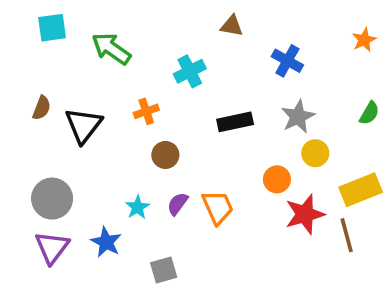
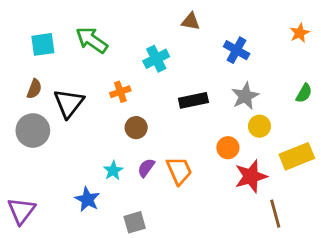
cyan square: (52, 28) -> (43, 44), moved
gray circle: (52, 199) -> (33, 130), moved
brown line: (347, 235) -> (275, 214), moved
purple triangle: (52, 247) -> (21, 211), moved

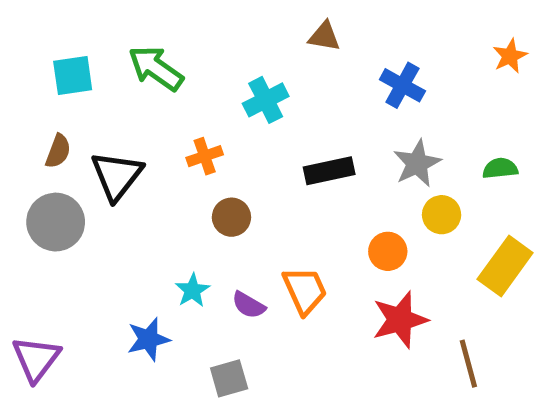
green semicircle: (304, 93) -> (500, 168), moved, turned -126
yellow rectangle: (297, 156) -> (505, 266), turned -32
purple semicircle: (146, 168) -> (249, 305), moved, turned -96
red star: (251, 176) -> (400, 320), moved
blue star: (87, 199) -> (148, 339), turned 30

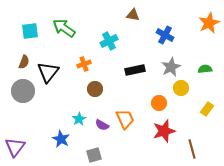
orange star: (510, 56) -> (209, 23), size x1.5
yellow rectangle: (505, 266) -> (207, 109), size x0.6
blue star: (148, 339) -> (61, 139), turned -30

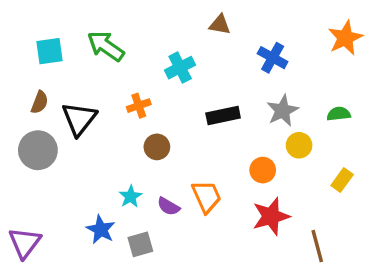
gray square: (94, 155) -> (140, 244), moved

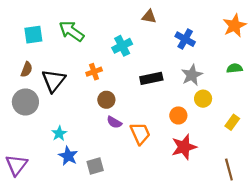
green semicircle: (339, 114) -> (235, 68), moved
cyan star: (130, 197) -> (59, 133), moved
purple semicircle: (168, 206) -> (114, 122), moved
brown line: (317, 246) -> (229, 169), moved

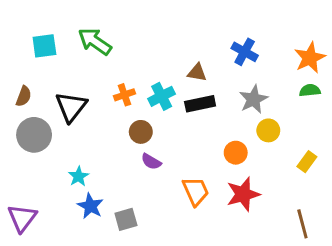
brown triangle: (149, 17) -> (197, 73), moved
orange star: (235, 26) -> (310, 58), moved
cyan cross: (122, 46) -> (162, 96), moved
brown semicircle: (27, 69) -> (24, 96), moved
orange trapezoid: (140, 133) -> (196, 191), moved

